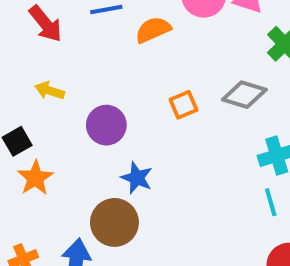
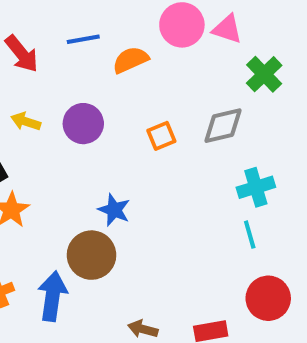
gray diamond: (244, 95) -> (223, 126), turned -30
purple circle: (106, 125) -> (83, 124), moved

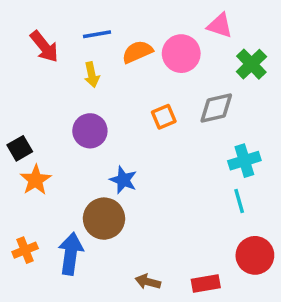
pink circle: (182, 25) -> (181, 54), moved
yellow arrow: (26, 122) -> (92, 75), moved, turned -120
purple circle: (83, 124) -> (90, 131), moved

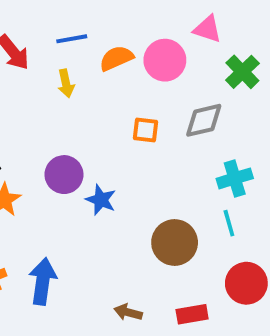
orange square: (164, 117) -> (145, 130), turned 30
purple circle: (90, 131) -> (64, 175), moved
brown circle: (104, 219) -> (175, 242), moved

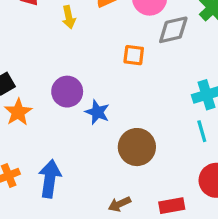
gray diamond: (204, 120) -> (173, 30), moved
brown circle: (175, 242) -> (137, 147), moved
brown arrow: (128, 312) -> (119, 204), turned -40

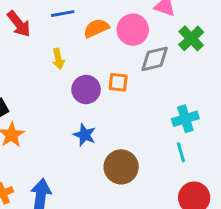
yellow arrow: (69, 17) -> (58, 59), moved
purple circle: (67, 92) -> (86, 90), moved

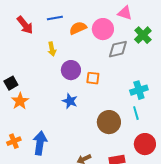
orange square: (118, 82) -> (93, 78), moved
brown circle: (121, 167) -> (109, 122), moved

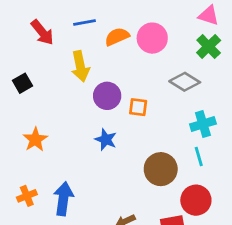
pink triangle: (125, 13) -> (209, 15), moved
yellow arrow: (52, 49) -> (80, 66), size x1.5
gray diamond: (118, 49) -> (185, 82), moved, turned 45
black square: (11, 83) -> (23, 83), moved
red circle: (145, 144) -> (196, 200), moved

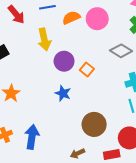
orange square: (138, 107) -> (87, 69), turned 32
brown circle: (161, 169) -> (94, 124), moved

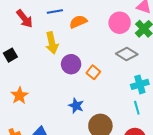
pink circle: (97, 19) -> (120, 23), moved
blue star: (63, 93) -> (76, 106), moved

